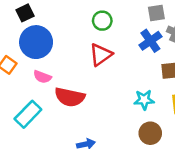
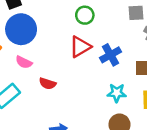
blue cross: (150, 41) -> (110, 55), moved
red semicircle: (70, 97) -> (48, 84), size x0.6

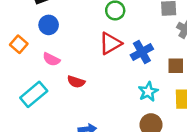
blue circle: (21, 29) -> (49, 25), size x0.6
cyan star: (117, 93) -> (148, 92), turned -30

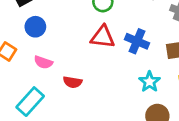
red triangle: (110, 43) -> (103, 37), turned 45
blue cross: (142, 52) -> (137, 41), turned -30

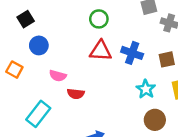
pink semicircle: (43, 62) -> (58, 76), moved

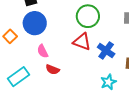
green circle: (99, 19) -> (88, 16), size x1.5
blue circle: (39, 45) -> (35, 23), size x1.5
pink semicircle: (58, 76) -> (43, 51), turned 32

